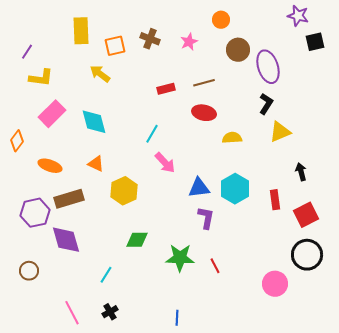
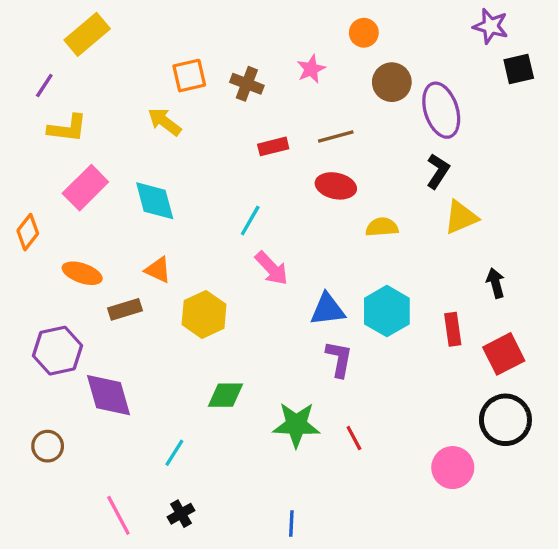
yellow rectangle: (81, 31) -> (87, 34), moved, turned 52
brown cross: (150, 39) -> (247, 84), moved
brown rectangle: (69, 199) -> (125, 309), moved, size x0.7

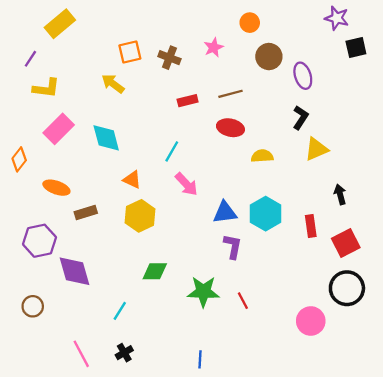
purple ellipse: (441, 110) -> (303, 76), size x0.7
orange triangle: (158, 270) -> (132, 180), moved

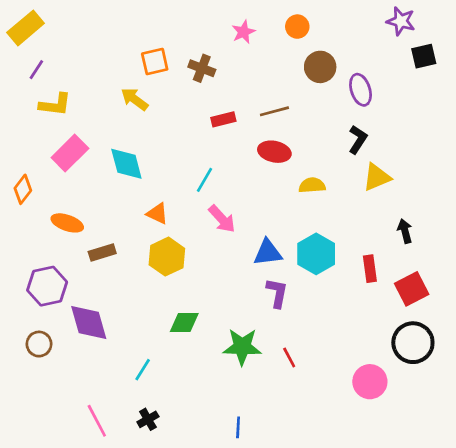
yellow rectangle: (60, 24) -> (26, 28), moved
pink star: (214, 47) -> (243, 32), moved
brown circle: (33, 306) -> (39, 344), moved

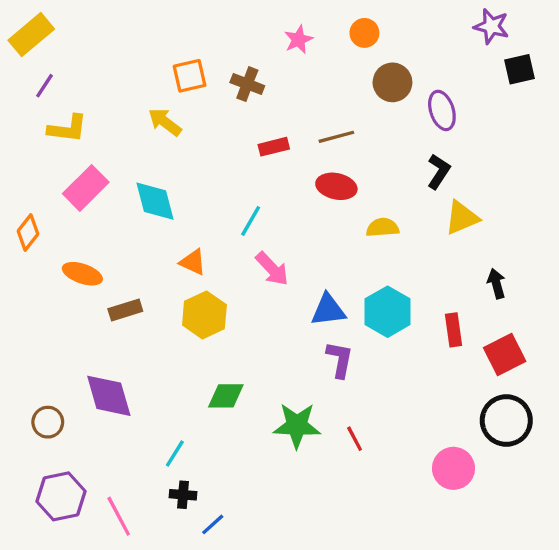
purple hexagon: (47, 286) -> (61, 496), moved
black cross: (148, 419) -> (183, 495), moved, turned 35
blue line: (238, 427) -> (213, 524), moved, turned 45

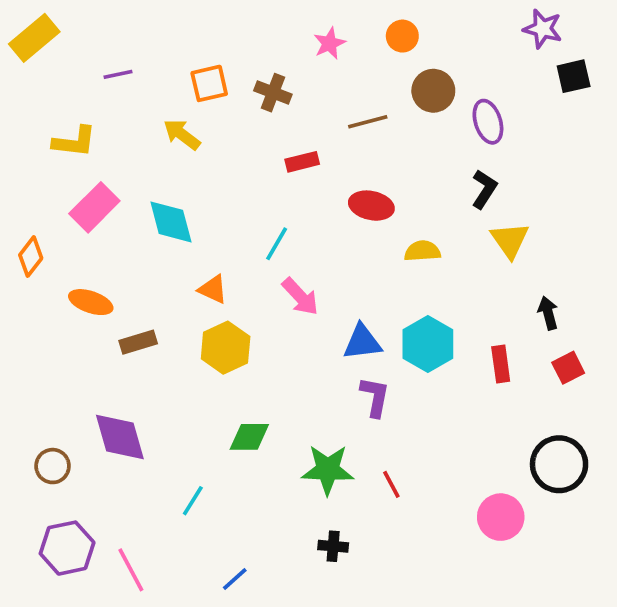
purple line: (44, 86) -> (118, 74), moved, turned 45
brown line: (336, 137) -> (368, 122), moved
yellow triangle: (462, 218) -> (510, 240), turned -42
red square: (505, 355) -> (568, 368), moved, size x0.7
black cross: (183, 495) -> (333, 546), moved

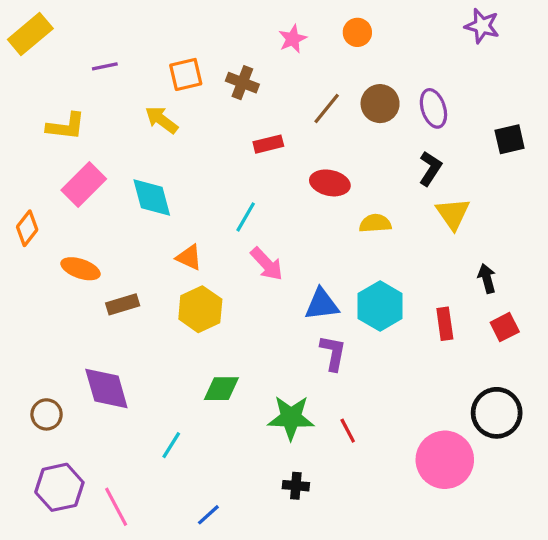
black square: (574, 76) -> (510, 139), moved
brown circle: (433, 91) -> (380, 104), moved
brown line: (368, 122) -> (327, 108), turned -36
pink circle: (501, 517) -> (445, 460), size x1.4

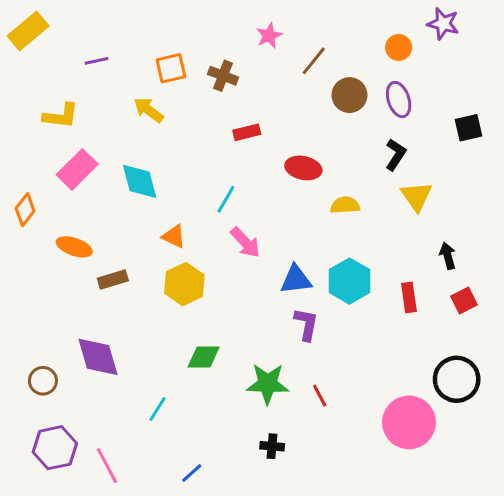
orange circle: (357, 32) -> (399, 47), moved
brown line: (327, 108) -> (314, 61), moved

